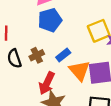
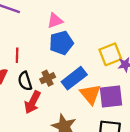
blue rectangle: (63, 55) -> (74, 78), size x1.6
red arrow: (47, 83) -> (33, 102), moved

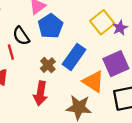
black semicircle: (25, 81) -> (21, 36), moved
orange triangle: (90, 94) -> (93, 82), moved

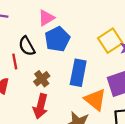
blue rectangle: (74, 57) -> (78, 73), turned -30
brown cross: (48, 65) -> (42, 79), moved

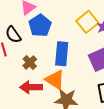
orange triangle: (95, 100) -> (55, 80), moved
red arrow: (41, 106) -> (31, 87), turned 80

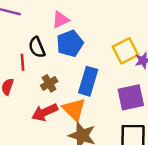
red arrow: (31, 87) -> (45, 112), turned -35

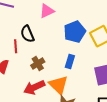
blue pentagon: (70, 43) -> (75, 32), moved
blue rectangle: (88, 81) -> (70, 61), size x0.6

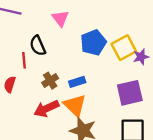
pink triangle: (47, 11) -> (60, 18), turned -42
blue rectangle: (70, 61) -> (77, 82), moved, turned 56

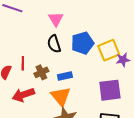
black semicircle: (38, 46) -> (54, 44), moved
red line: (24, 60) -> (23, 63), moved
red arrow: (46, 109) -> (23, 95), moved

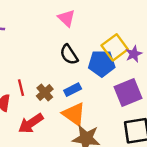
pink triangle: (56, 19) -> (66, 18), moved
blue pentagon: (83, 43) -> (102, 63), moved, turned 30
black semicircle: (54, 44) -> (69, 55), moved

